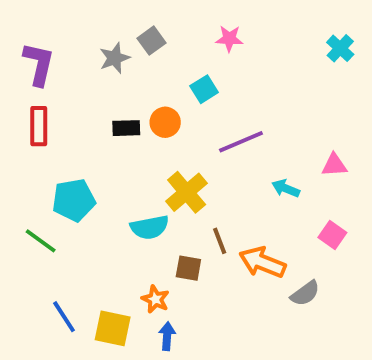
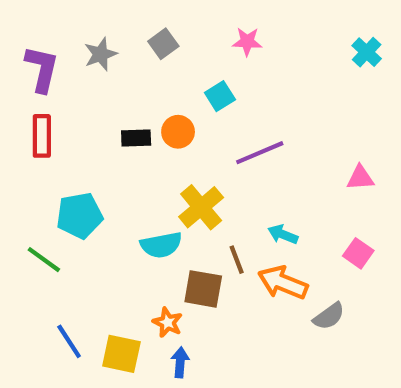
gray star: (115, 58) -> (100, 54), moved
cyan arrow: (286, 188) -> (283, 234), moved
brown square: (188, 268) -> (203, 289), size x1.4

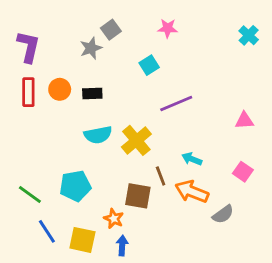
gray star: (100, 54) -> (91, 48), moved
orange circle: (178, 132) -> (60, 89), moved
cyan pentagon: (80, 216) -> (75, 186), moved
cyan semicircle: (161, 245) -> (98, 135), moved
green line: (44, 260) -> (30, 194), moved

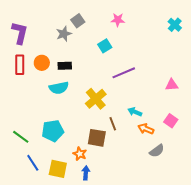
cyan semicircle: (98, 135) -> (59, 88), moved
orange arrow: (192, 192) -> (146, 129), moved, size x0.7

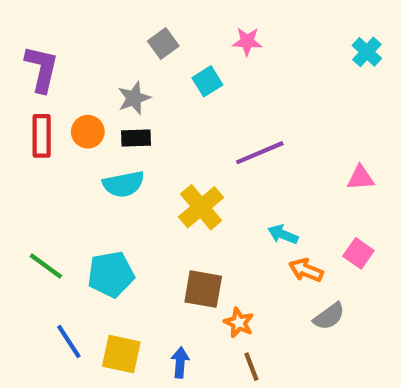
gray star: (64, 34) -> (134, 98), moved
cyan square: (105, 46) -> (207, 81), moved
brown line: (113, 124) -> (251, 367), moved
green line: (21, 137) -> (46, 266), moved
orange star: (80, 154) -> (239, 323), moved

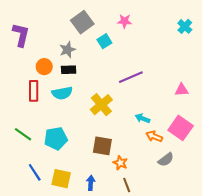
gray square: (163, 44) -> (82, 22), size x1.5
red rectangle: (42, 136) -> (34, 91), moved
pink square: (358, 253) -> (181, 128), size x1.6

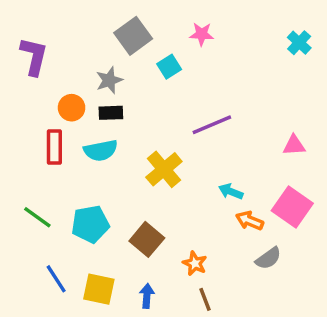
brown square: (102, 146) -> (147, 239), moved, turned 30

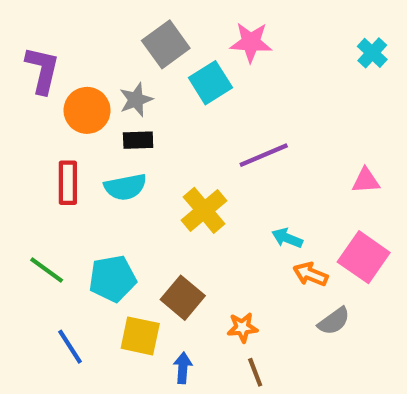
pink star: (202, 34) -> (251, 42), size x1.4
cyan square: (169, 67) -> (210, 83), size x1.4
orange circle: (72, 108) -> (87, 110), moved, size x1.4
orange star: (195, 263) -> (242, 327), turned -30
yellow square: (99, 289) -> (140, 336), moved

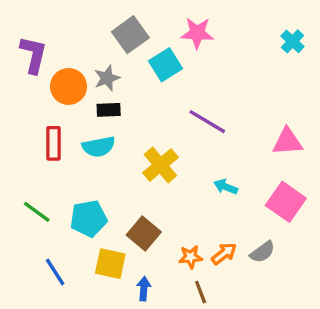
purple line: (264, 155) -> (207, 122), turned 54
pink triangle: (366, 181) -> (287, 142), size x1.4
orange arrow: (310, 274) -> (224, 254), moved, turned 120

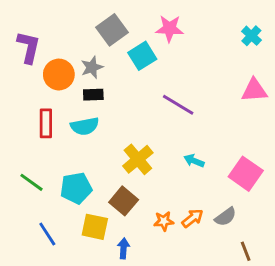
pink triangle: (287, 142) -> (254, 90), moved
yellow cross: (160, 165) -> (138, 159), moved
brown line: (201, 292) -> (246, 251), moved

